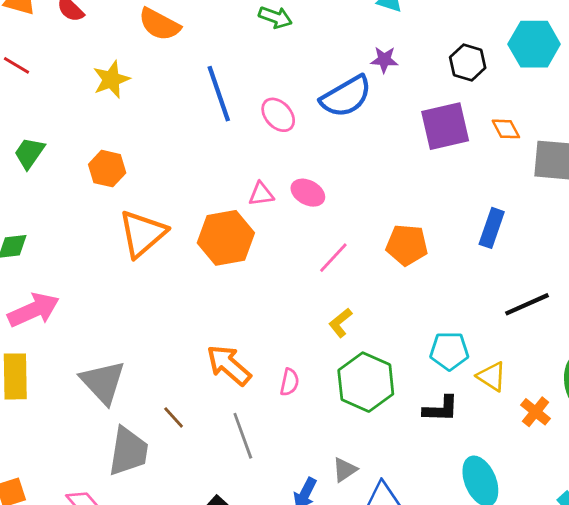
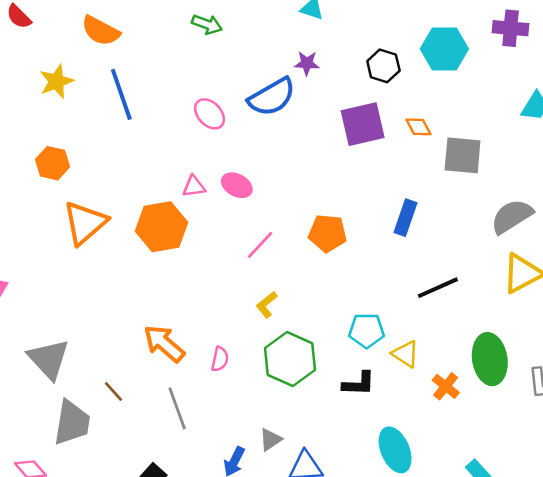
blue line: (219, 94) -> (121, 94), moved

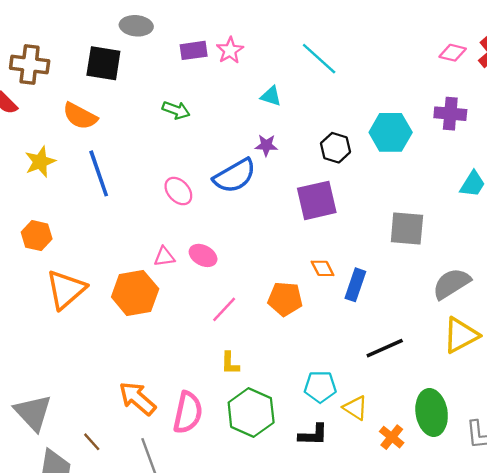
orange diamond: (418, 127) -> (323, 268), moved
yellow L-shape: (267, 305) -> (230, 363), turned -50
pink semicircle: (220, 359) -> (188, 413), size x1.8

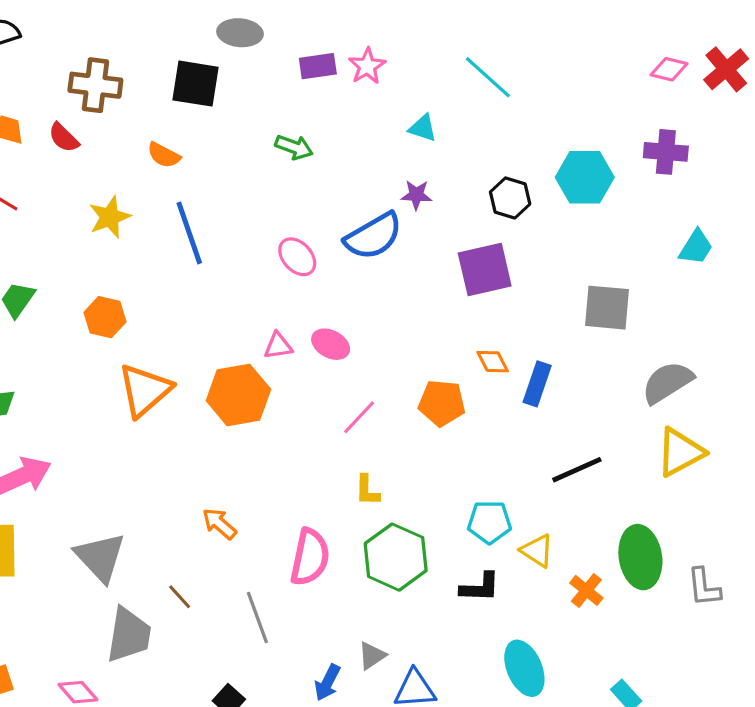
orange semicircle: (80, 116) -> (164, 155), size x0.7
orange arrow: (137, 398) -> (219, 524), moved, size x0.7

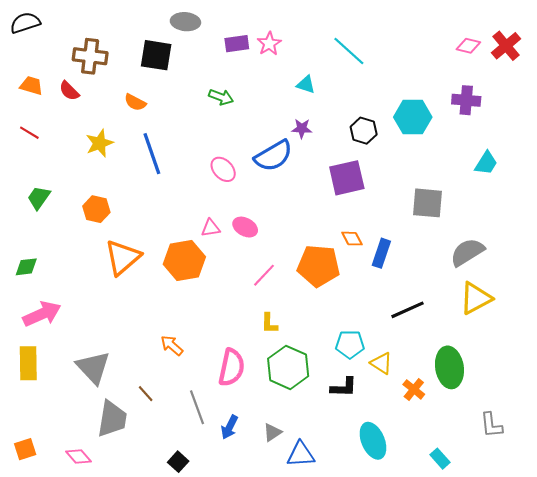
orange pentagon: (442, 403) -> (318, 266), size x1.4
gray L-shape: (704, 587) -> (491, 425), moved
blue arrow: (327, 683) -> (229, 427), moved

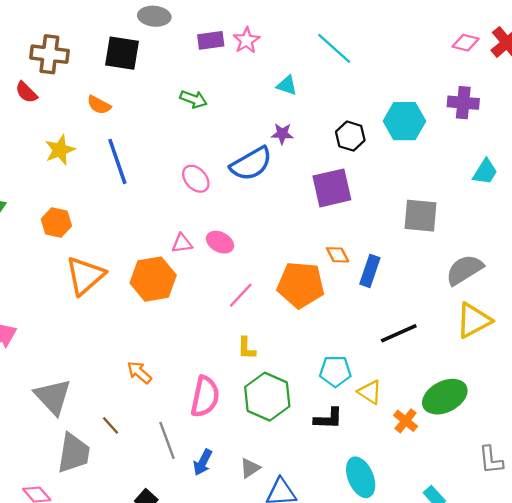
green ellipse: (449, 367) -> (445, 397), turned 72

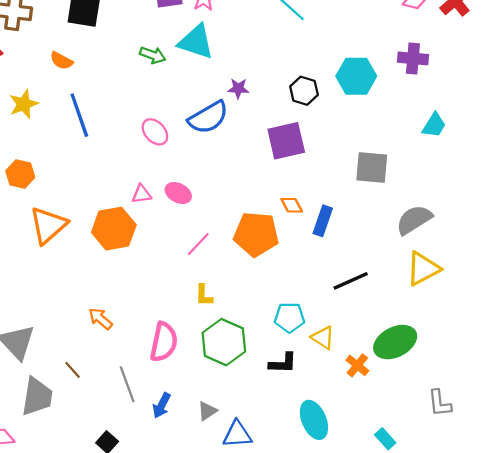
cyan triangle: (287, 85) -> (196, 42), moved, size x1.8

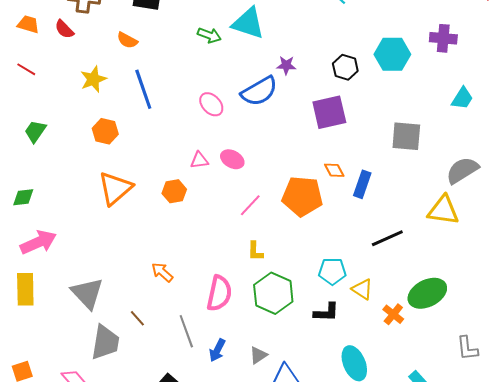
orange hexagon: (20, 174) -> (105, 131), moved
gray semicircle: (414, 220) -> (462, 170), moved
orange hexagon: (114, 229) -> (174, 191), size x0.6
yellow triangle: (423, 269) -> (443, 210), moved, turned 36

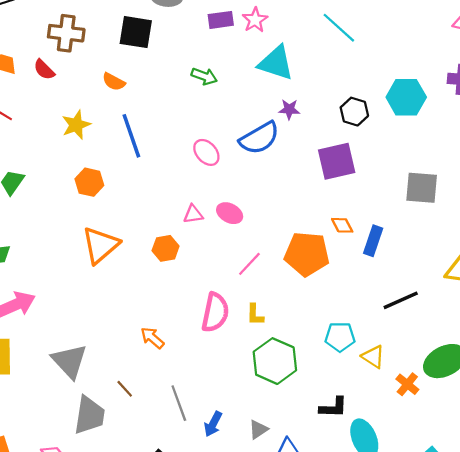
cyan triangle: (248, 23) -> (276, 63), moved
pink semicircle: (219, 293) -> (215, 312), moved
black L-shape: (326, 312) -> (333, 407), moved

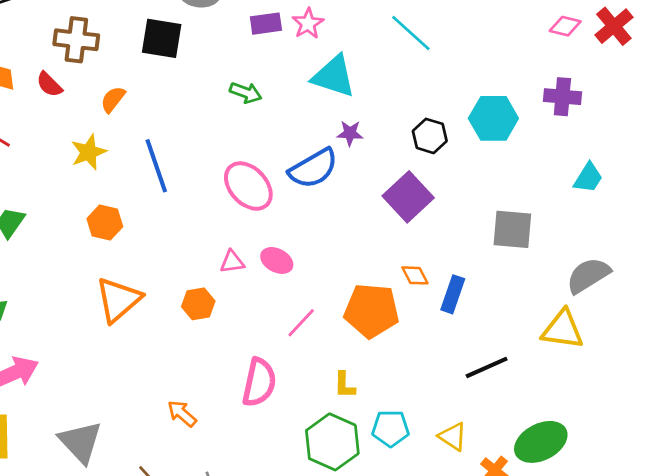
orange semicircle: (114, 82) -> (113, 99), moved, turned 100
pink ellipse: (206, 152) -> (248, 186), size x1.5
purple square: (337, 161) -> (408, 197), turned -30
yellow L-shape: (255, 315) -> (344, 385), moved
cyan pentagon: (340, 337) -> (391, 428), moved

